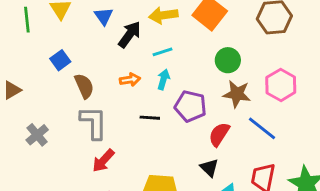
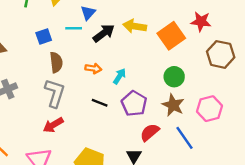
cyan line: (163, 52) -> (74, 28), moved

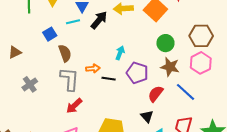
brown hexagon: (221, 54) -> (201, 36), moved
orange arrow: (93, 68) -> (93, 69), moved

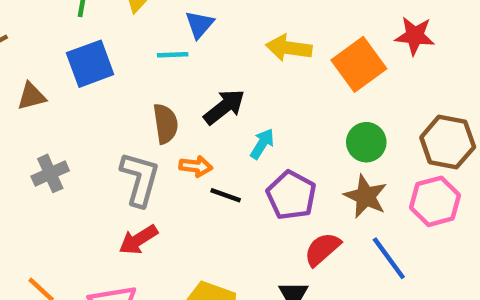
black arrow: (99, 20) -> (224, 107), moved
blue square: (50, 34) -> (90, 64), moved, size x1.5
brown semicircle: (65, 53) -> (165, 124), moved

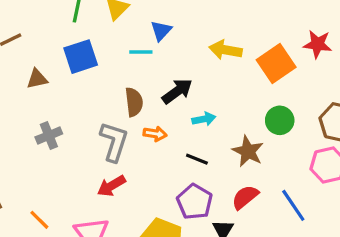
cyan arrow: (262, 144) -> (204, 119), turned 45
black line: (226, 195) -> (197, 159), moved
purple pentagon: (291, 195) -> (195, 202), moved
brown star: (366, 196) -> (248, 151), moved

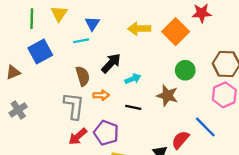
gray cross: (49, 135) -> (18, 110), moved
red semicircle: (245, 197) -> (180, 140), moved
purple pentagon: (195, 202) -> (106, 133), moved

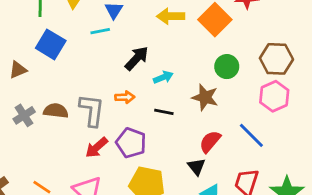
blue square: (40, 51) -> (51, 44), turned -30
brown semicircle: (83, 76) -> (56, 111), moved, turned -66
red semicircle: (180, 140) -> (210, 142), moved

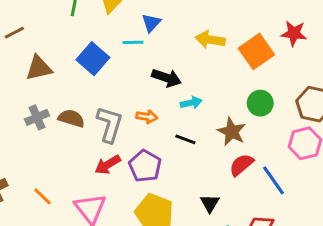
blue square: (51, 44) -> (93, 59), moved
black arrow: (137, 58) -> (167, 78), turned 56
brown triangle: (18, 70) -> (39, 68), size x1.4
red semicircle: (210, 142) -> (241, 165), moved

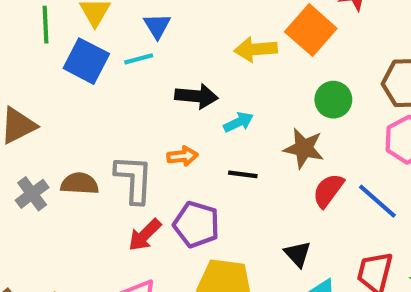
yellow arrow: (210, 40) -> (256, 49), moved
blue square: (93, 59) -> (86, 61), moved

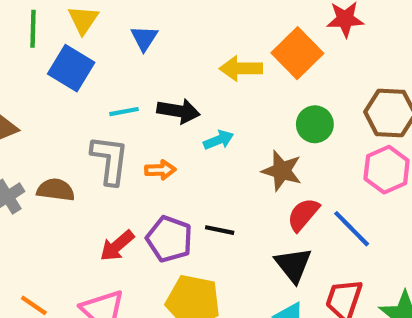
cyan line: (139, 59) -> (124, 112), moved
black line: (243, 174) -> (220, 230), moved
gray L-shape: (134, 179) -> (110, 160), moved
black triangle: (298, 254) -> (293, 265), moved, size x1.4

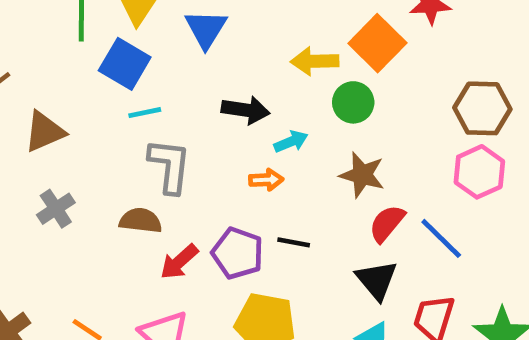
blue triangle: (144, 38) -> (206, 29), size x1.4
cyan line: (124, 112) -> (145, 113), moved
green circle: (315, 124) -> (353, 102), moved
orange arrow: (160, 170) -> (266, 180), moved
brown semicircle: (56, 190) -> (141, 221), moved

